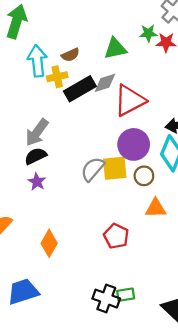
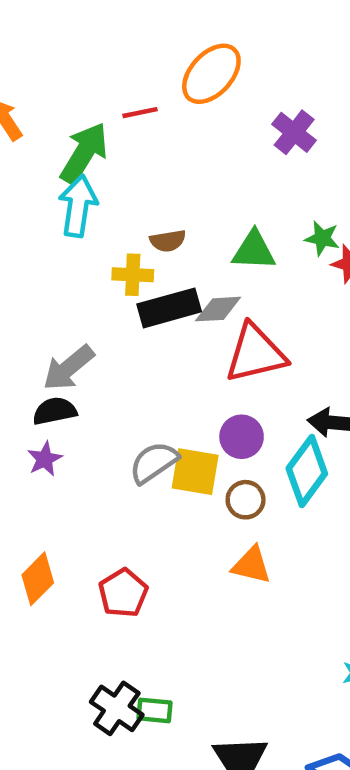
cyan arrow: (37, 61) -> (78, 206), moved
purple circle: (134, 144) -> (242, 437), size x0.7
red pentagon: (116, 236) -> (123, 593), moved

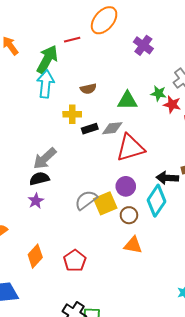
brown semicircle: (168, 241) -> (88, 89), moved
black rectangle: (169, 308) -> (90, 129), size x0.6
yellow square: (195, 472) -> (105, 203), turned -30

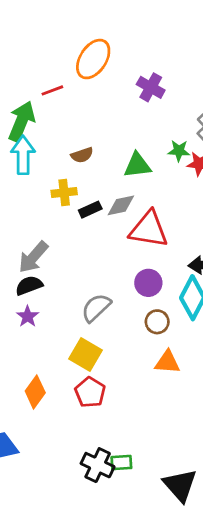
red triangle: (130, 148) -> (149, 229), turned 32
yellow square: (105, 203) -> (86, 355), moved, turned -30

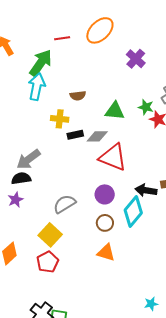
red line: (52, 90) -> (62, 38), moved

